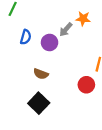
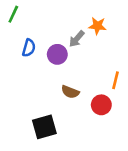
brown semicircle: (41, 74) -> (70, 92), moved
black square: (39, 103) -> (44, 127), turned 30

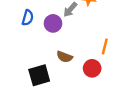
black square: (44, 127) -> (39, 75), moved

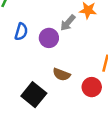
black square: (39, 75) -> (34, 95), turned -35

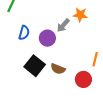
black square: (34, 95) -> (35, 66), moved

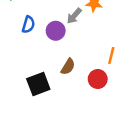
black square: (35, 66) -> (38, 84), moved, turned 30
brown semicircle: (58, 69) -> (68, 67), turned -80

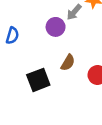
blue semicircle: (28, 25) -> (12, 36), moved

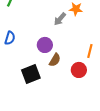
purple circle: (56, 27) -> (45, 45), moved

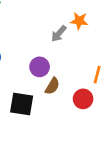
black square: (31, 74) -> (22, 104), turned 30

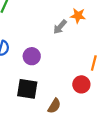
purple circle: (40, 67) -> (32, 56), moved
brown semicircle: (52, 86) -> (54, 106), moved

